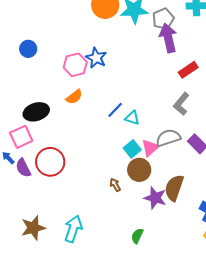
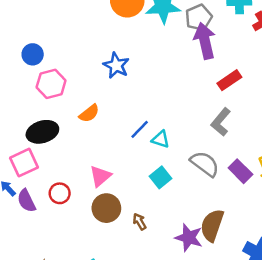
pink hexagon: (75, 65) -> (51, 84), moved
gray semicircle: (168, 138) -> (205, 164), turned 55
pink triangle: (150, 148) -> (100, 176), moved
red circle: (50, 162) -> (60, 193), size x0.6
brown circle: (139, 170) -> (106, 208), moved

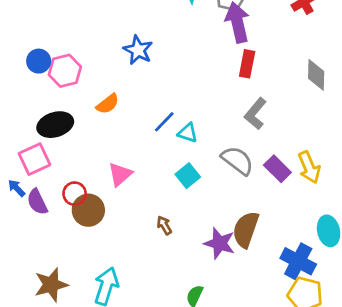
blue circle: (33, 54) -> (39, 61), moved
red rectangle: (229, 80) -> (247, 64), moved, turned -45
brown circle: (106, 208) -> (88, 210), moved

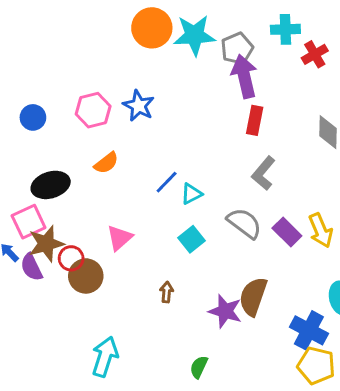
pink hexagon: (65, 71) -> (93, 110), moved
cyan triangle: (188, 133) -> (191, 194), turned -45
brown arrow: (164, 225) -> (167, 292), turned 36
brown star: (51, 285) -> (46, 244), moved

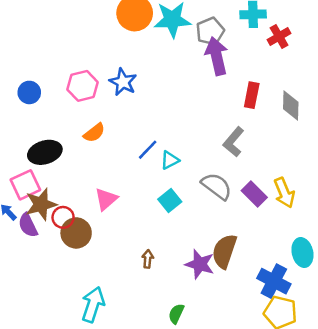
red rectangle: (255, 120) -> (252, 95), moved
brown arrow: (167, 292) -> (148, 259), moved

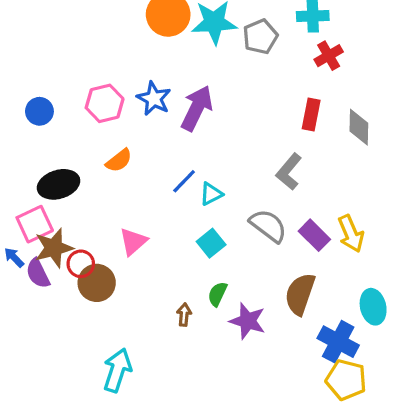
red cross: (279, 37) -> (329, 56), moved
purple arrow: (217, 56) -> (197, 108), moved, turned 39
brown semicircle: (224, 251) -> (300, 294), moved
green semicircle: (176, 314) -> (217, 294), moved

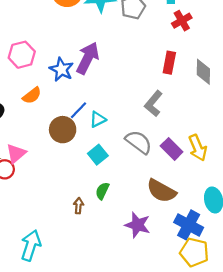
blue star: (154, 99) -> (61, 69), moved
pink triangle: (133, 242) -> (16, 153), moved
brown circle: (97, 283) -> (63, 130), moved
brown semicircle: (300, 294) -> (161, 191), turned -80
purple star: (248, 321) -> (138, 225), moved

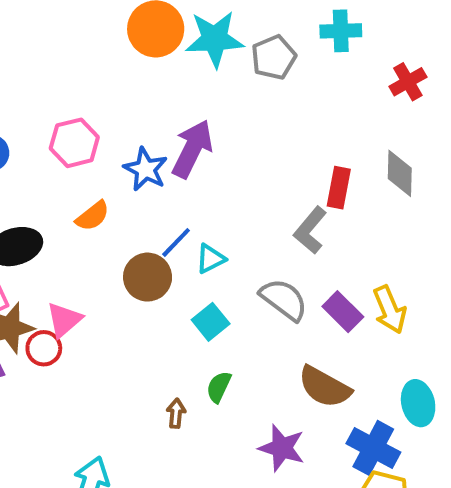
red cross: (182, 21) -> (408, 82), moved
red rectangle: (169, 63) -> (339, 188), moved

